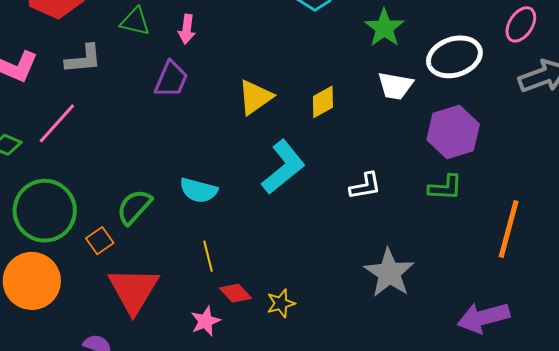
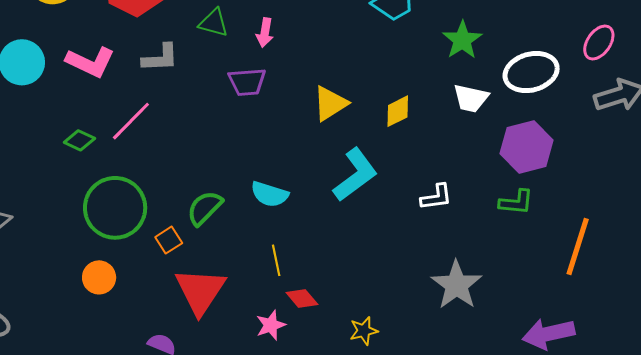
purple trapezoid: (171, 79) -> (247, 82), turned 60
orange circle: (32, 281) -> (99, 277), size x0.6
yellow star: (281, 303) -> (364, 331), moved

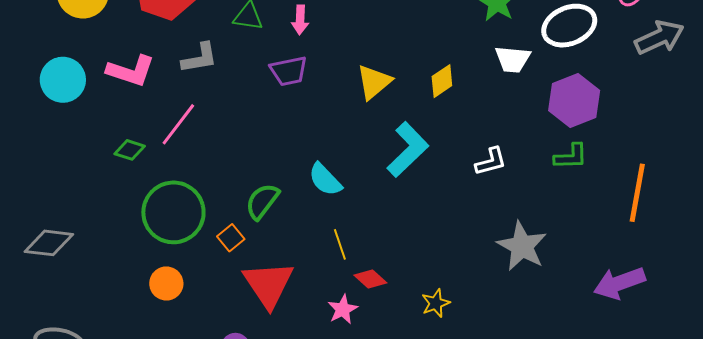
cyan semicircle: (270, 194) -> (325, 180), turned 36

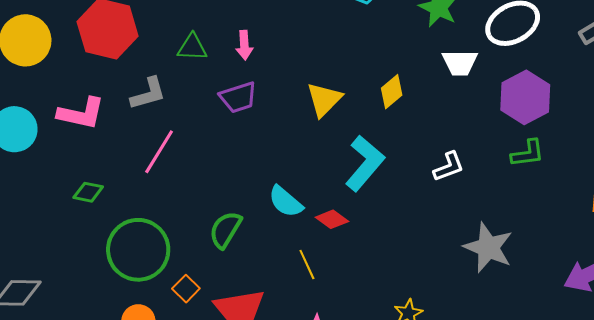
pink line: (178, 124) -> (159, 152), moved
orange square: (231, 238) -> (186, 289), moved
red diamond: (370, 279) -> (332, 219), moved

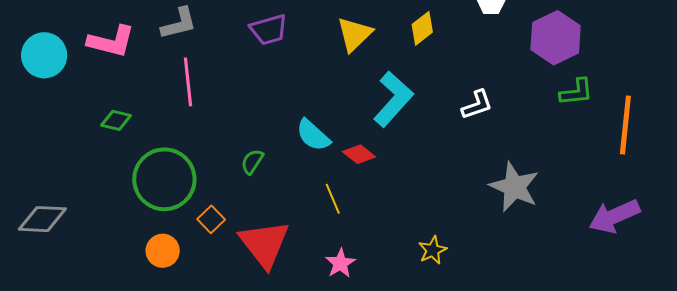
pink line: (159, 152) -> (188, 82), turned -39
green L-shape: (528, 153) -> (576, 92), moved
green semicircle: (225, 230) -> (252, 162), size x0.7

